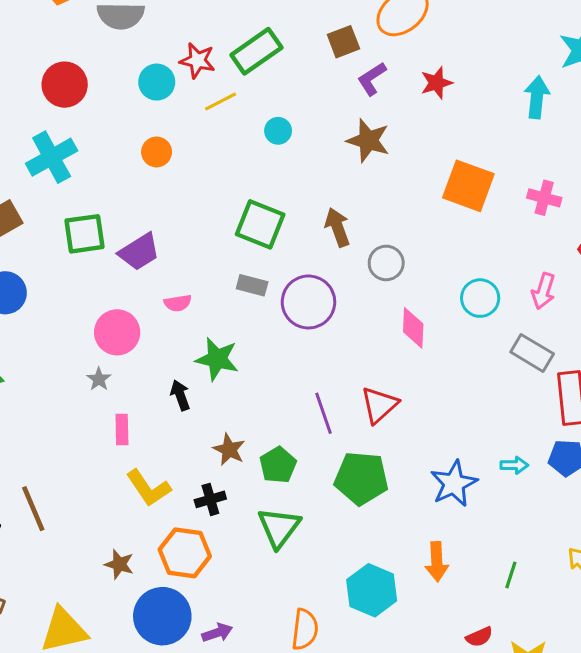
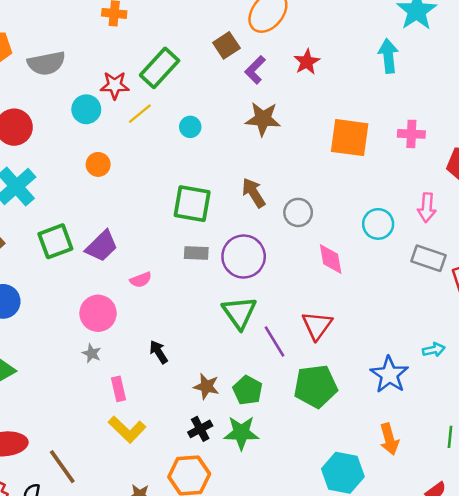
green star: (217, 359) -> (241, 433), moved
yellow L-shape: (148, 488) -> (127, 429), moved
green triangle: (279, 527) -> (239, 313), moved

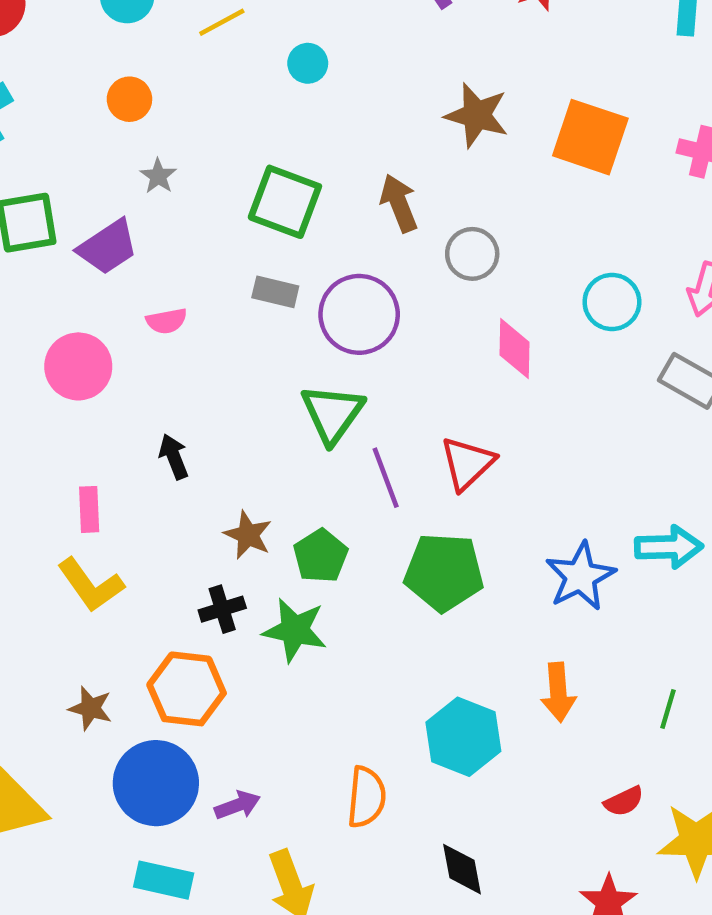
brown star: (263, 119) -> (477, 115), moved
cyan arrow: (434, 350) -> (669, 547), size x1.6
gray star: (92, 353) -> (158, 176), moved

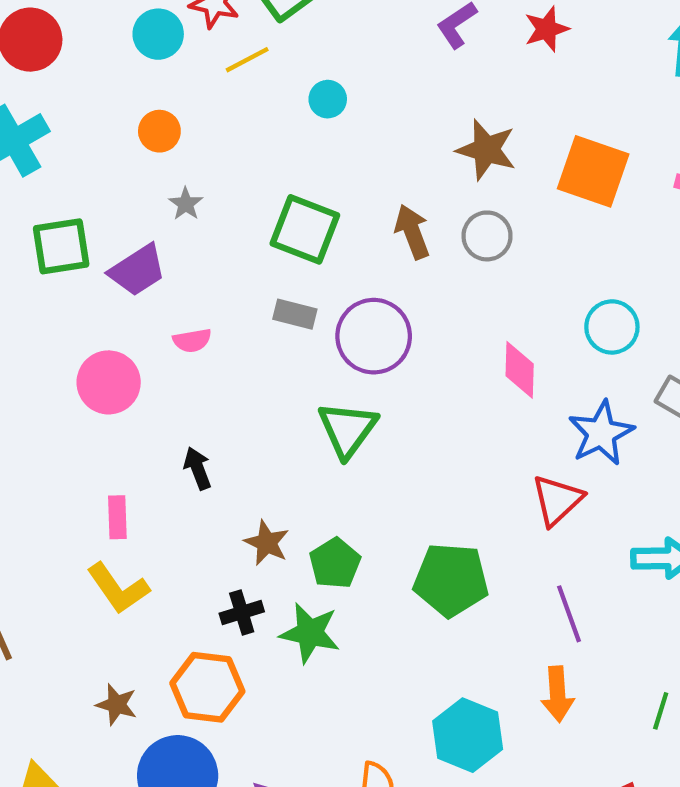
gray circle: (472, 254) -> (487, 236), moved
red triangle: (467, 463) -> (557, 500), moved
purple line: (386, 478) -> (569, 614), moved
blue star: (580, 576) -> (601, 433), moved

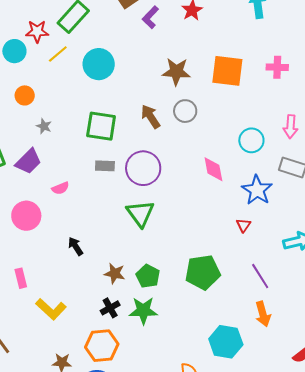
cyan circle: (328, 99) -> (99, 64), size x1.8
red triangle: (557, 500) -> (244, 225), size x0.6
pink rectangle: (117, 517) -> (21, 278), moved

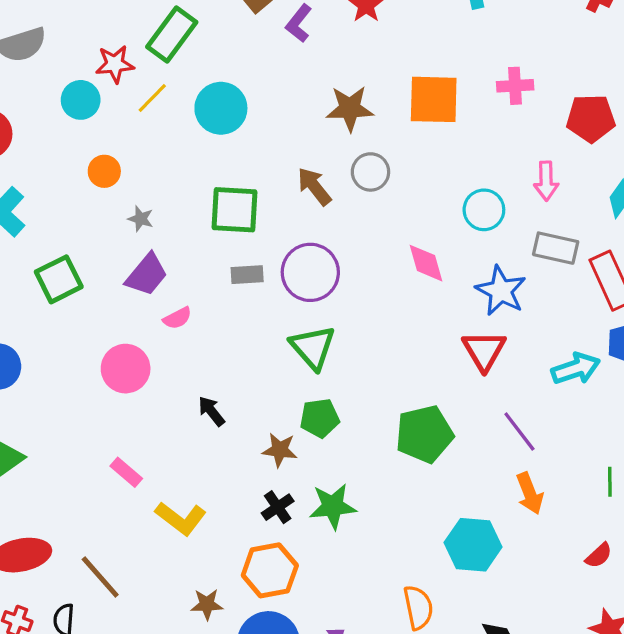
purple trapezoid: (28, 161) -> (147, 275), moved
red triangle: (244, 225) -> (484, 350), size x1.8
green pentagon: (148, 276) -> (320, 418), moved, turned -30
pink rectangle: (21, 278) -> (126, 472), turned -30

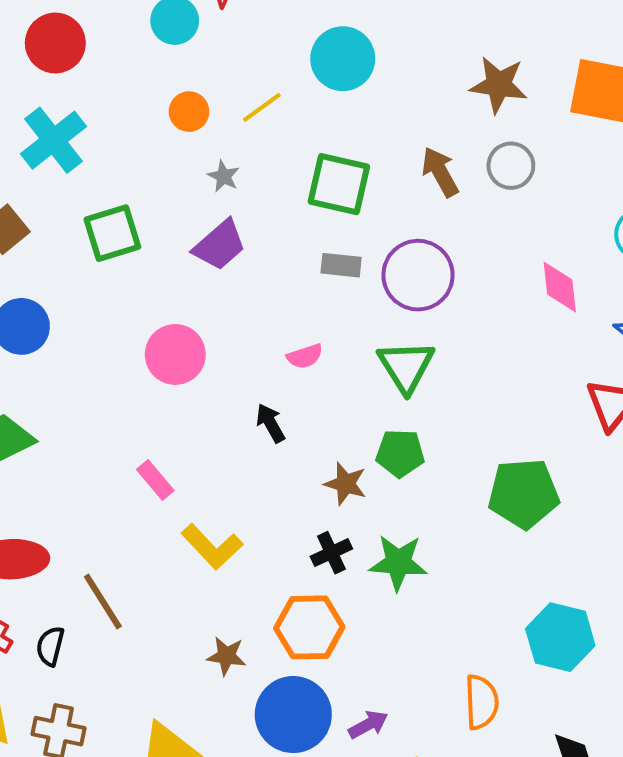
yellow line: (152, 98) -> (262, 107), moved
pink semicircle: (177, 318) -> (305, 356), moved

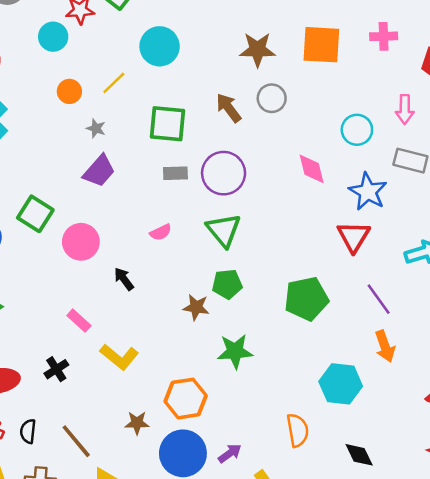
green square: (112, 233) -> (35, 214), moved, turned -33
black arrow: (271, 423) -> (124, 279), moved
black cross: (331, 553) -> (56, 369), moved
brown line: (103, 602) -> (76, 441), moved

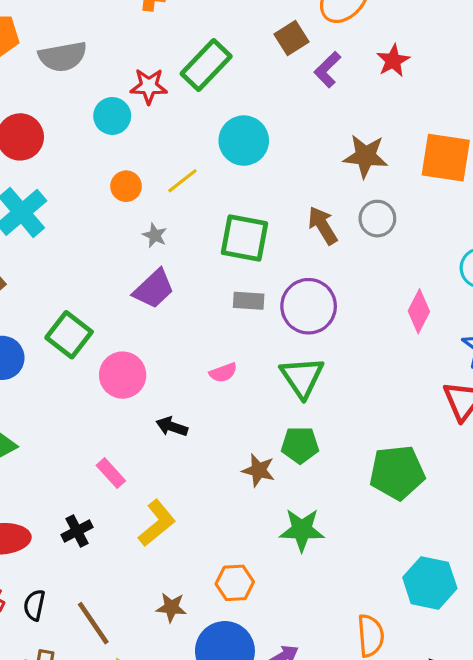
pink diamond: (312, 169) -> (419, 311), turned 36
black arrow: (124, 279) -> (172, 427), turned -40
yellow L-shape: (119, 357) -> (157, 523), turned -84
orange hexagon: (186, 399) -> (235, 583), size x0.7

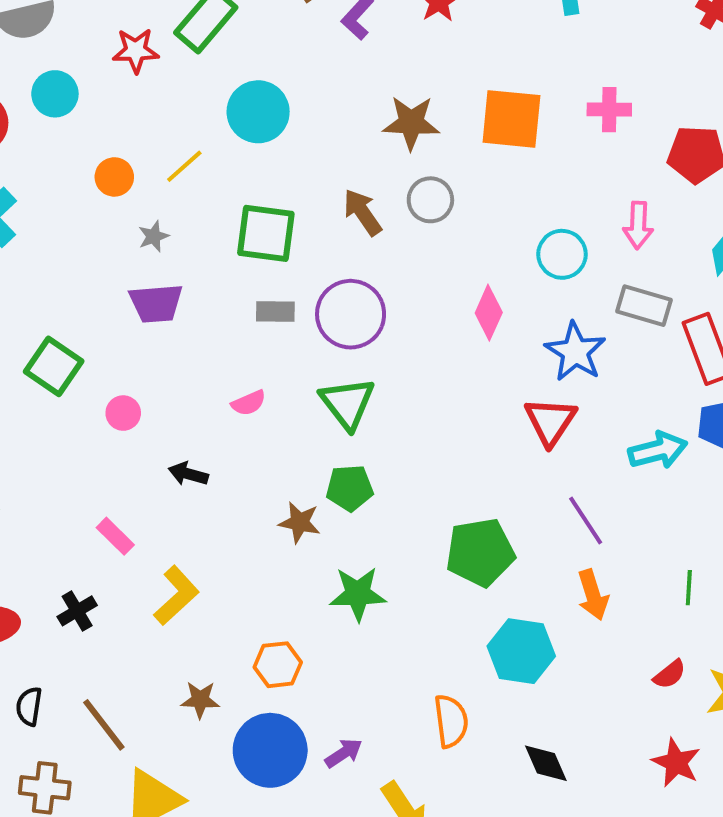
cyan circle: (112, 116) -> (55, 94), moved
gray star: (155, 235) -> (154, 236), turned 30
purple trapezoid: (154, 289) -> (156, 303), turned 42
pink circle: (123, 375) -> (123, 413), size x0.6
green pentagon: (397, 473) -> (480, 552), moved

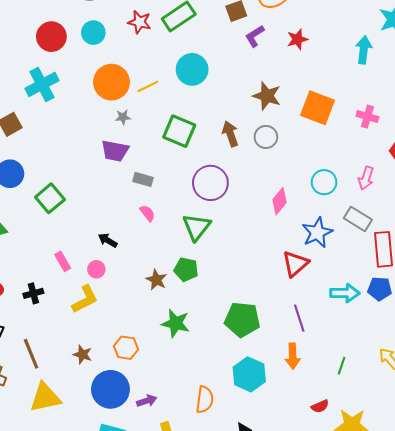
orange circle: (114, 177) -> (111, 82), size x1.8
gray rectangle: (275, 312) -> (143, 179), moved
green square: (54, 366) -> (50, 198), moved
pink semicircle: (249, 403) -> (147, 213), turned -120
pink circle: (123, 413) -> (96, 269), moved

